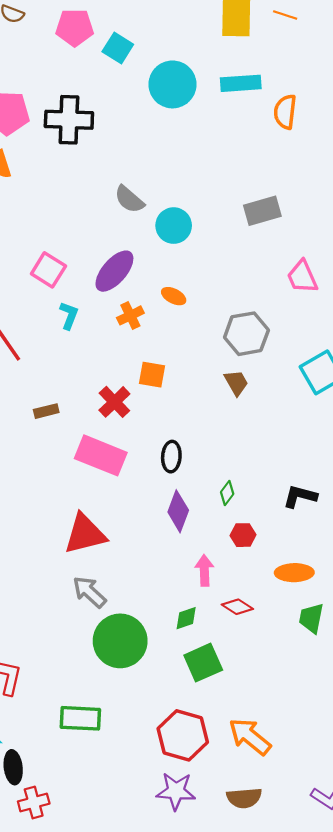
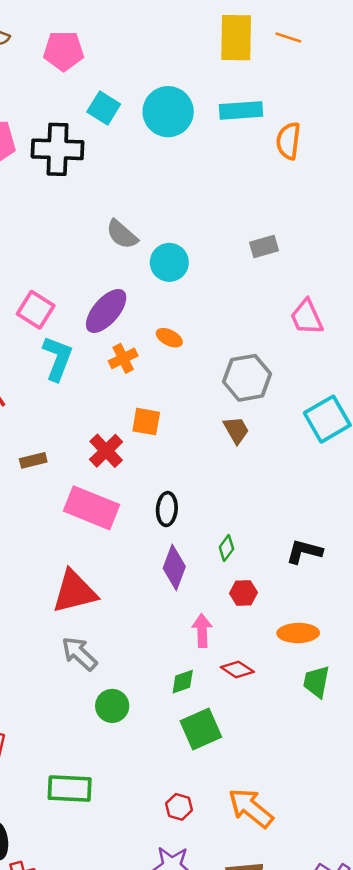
cyan square: (118, 48) -> (104, 108), moved
gray rectangle: (262, 211) -> (264, 247), size x0.7
cyan L-shape: (69, 315) -> (57, 358), size x1.5
green circle: (120, 641) -> (112, 706), size x0.6
red hexagon: (183, 735) -> (179, 807), size x0.5

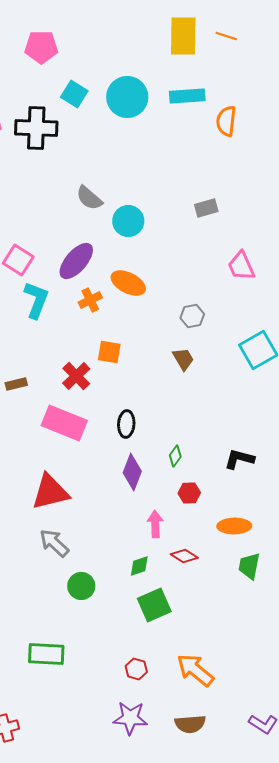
orange ellipse: (169, 338) -> (128, 283), size x1.6
gray hexagon: (247, 378) -> (192, 316), size x0.6

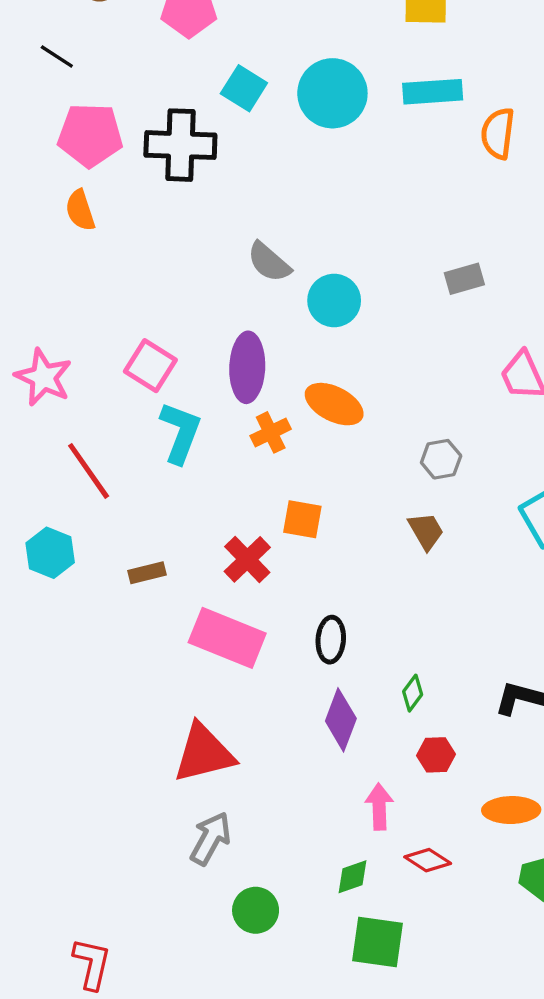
purple ellipse: (76, 261) -> (247, 367), turned -39
gray arrow: (54, 543) -> (210, 838), turned 76
green square: (154, 605) -> (378, 942), turned 32

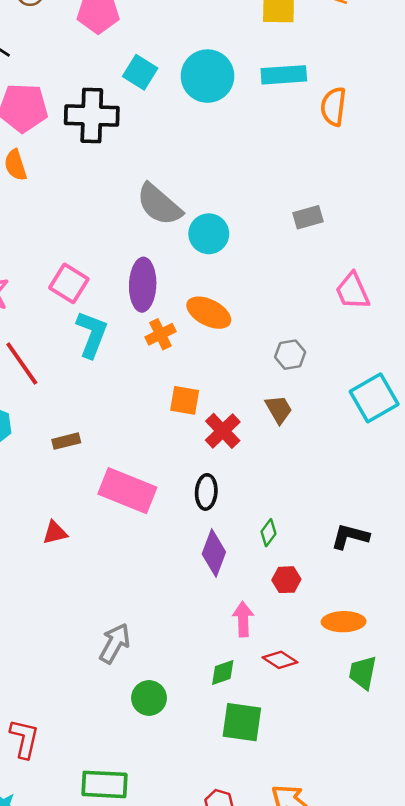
gray semicircle: (269, 262) -> (159, 205), size x1.4
red cross: (247, 559) -> (223, 431), moved
red triangle: (204, 753) -> (55, 533), moved, size x0.5

